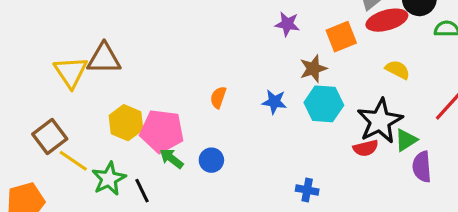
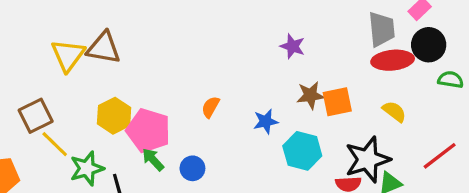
orange square: (341, 37) -> (337, 102), moved
blue star: (274, 102) -> (266, 121), turned -30
cyan hexagon: (324, 104) -> (302, 151), moved

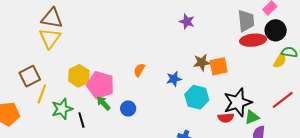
purple star: (293, 46) -> (187, 22), moved
brown triangle: (104, 48) -> (52, 18), moved
yellow semicircle: (394, 111) -> (280, 61), moved, turned 84
yellow line: (55, 144) -> (42, 94), turned 66

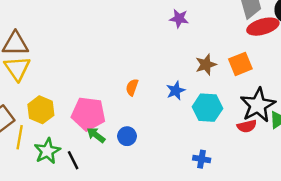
orange square: (219, 66) -> (240, 64), moved
yellow hexagon: (79, 76) -> (41, 110), moved

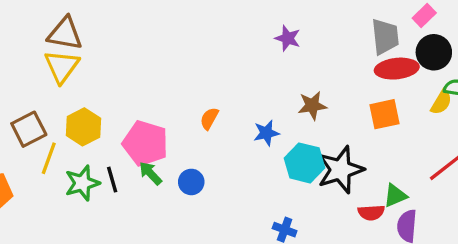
orange square: (240, 64) -> (385, 114), moved
black star: (258, 105) -> (340, 170), moved
red semicircle: (247, 126) -> (371, 213), moved
black line: (73, 160) -> (112, 180), moved

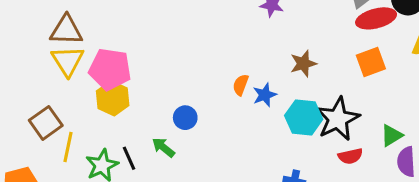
orange semicircle: (209, 118) -> (241, 85), moved
yellow hexagon: (83, 127) -> (113, 98), moved
pink pentagon: (145, 143) -> (110, 69), moved
blue circle: (191, 182) -> (185, 118), moved
red semicircle: (371, 213) -> (350, 156), moved

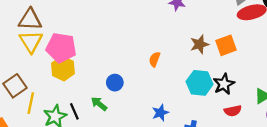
orange square: (371, 62) -> (226, 45), moved
blue star: (265, 95) -> (160, 113), moved
black star: (338, 119) -> (224, 84), size x0.7

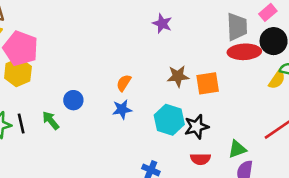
blue star: (160, 113) -> (122, 109), moved

